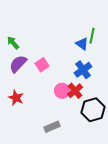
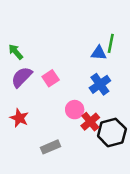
blue triangle: (82, 44) -> (99, 53), turned -32
red cross: (75, 91) -> (90, 122), moved
gray rectangle: (52, 127) -> (51, 147), moved

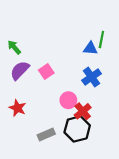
black hexagon: (112, 132) -> (77, 129), moved

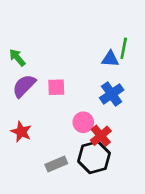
pink square: (46, 72) -> (56, 87), turned 32

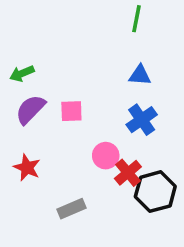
green line: (124, 48) -> (136, 19), moved
green arrow: (17, 58) -> (22, 73), turned -72
black hexagon: (94, 157) -> (155, 192), moved

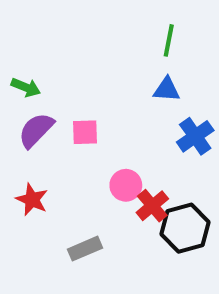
green line: (136, 19) -> (169, 40), moved
green arrow: (22, 73) -> (26, 87), turned -135
blue cross: (142, 120) -> (195, 136), moved

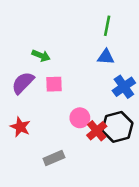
green arrow: (26, 87) -> (41, 56), moved
black hexagon: (185, 228) -> (117, 127), moved

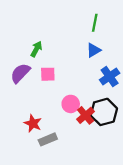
green arrow: (41, 56) -> (36, 49), turned -84
blue triangle: (106, 57) -> (94, 50), turned -35
red star: (20, 127) -> (33, 123), moved

